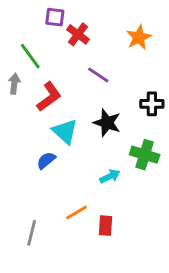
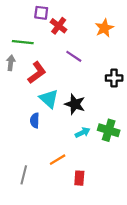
green line: (30, 56) -> (23, 42), turned -48
black star: (107, 123) -> (75, 104), moved
green cross: (145, 155) -> (109, 130), moved
blue semicircle: (46, 160) -> (35, 120), turned -48
red rectangle: (105, 226) -> (79, 178), moved

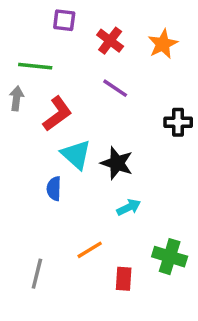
red cross: (59, 26) -> (110, 41), moved
green cross: (109, 130) -> (170, 257), moved

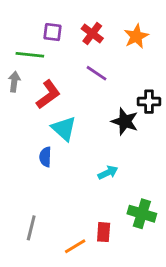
purple square: (64, 20) -> (52, 32), moved
black star: (117, 163) -> (125, 121), moved
orange line: (90, 250) -> (75, 246), moved

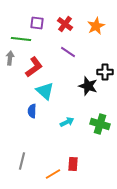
cyan arrow: (108, 173) -> (67, 122), moved
green cross: (142, 214) -> (100, 124), moved

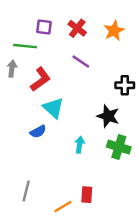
black star: (88, 86) -> (108, 116), moved
blue semicircle: (32, 111) -> (38, 132), turned -120
cyan arrow: (67, 122) -> (80, 145), turned -56

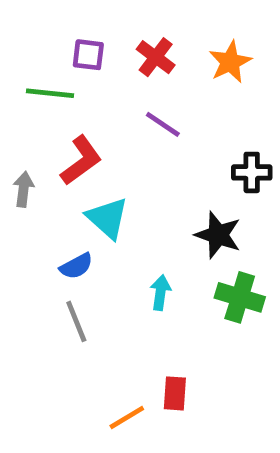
gray arrow: (12, 69) -> (23, 189), moved
gray line: (26, 191) -> (76, 321), moved, turned -36

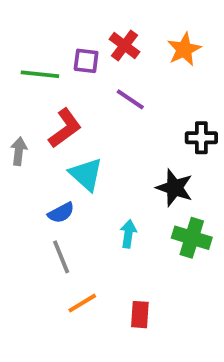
purple square: (88, 55) -> (86, 61), moved
orange line: (127, 417) -> (82, 303), moved

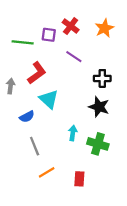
black cross: (201, 138) -> (102, 78), moved
blue semicircle: (61, 213) -> (27, 117), moved
green cross: (192, 238) -> (98, 144), moved

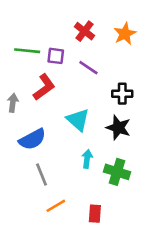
purple square: (49, 35) -> (56, 56), moved
cyan triangle: (49, 99) -> (78, 120), moved
blue semicircle: (27, 117) -> (32, 139), size x1.5

